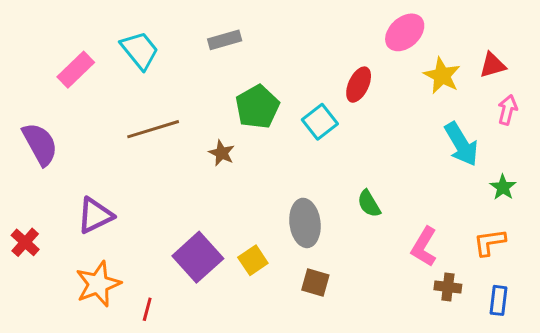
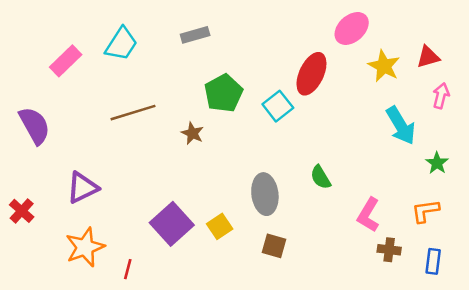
cyan trapezoid: (140, 50) -> (121, 44), turned 72
red ellipse: (359, 85) -> (311, 74), size x1.4

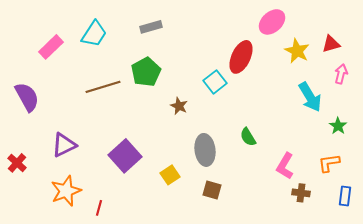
green pentagon: (224, 93) -> (146, 72), moved
brown star: (192, 133) -> (179, 106), moved
purple square: (172, 224) -> (125, 156), moved
blue rectangle: (433, 261) -> (345, 196), moved

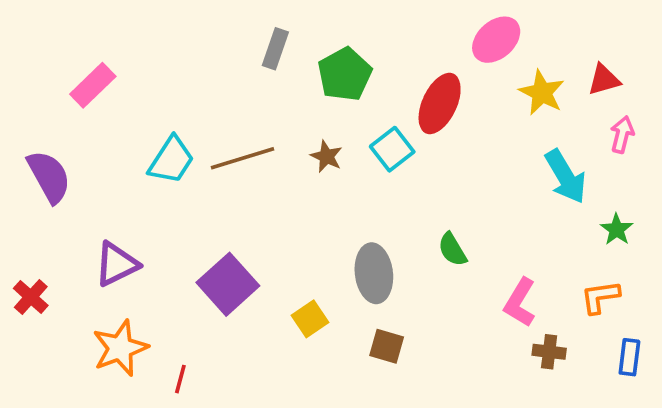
gray rectangle: (151, 27) -> (275, 49), turned -55
cyan trapezoid: (94, 34) -> (171, 160), moved
green pentagon: (146, 72) -> (345, 74), moved
brown line: (103, 87) -> (242, 158), moved
brown star: (179, 106) -> (326, 156), moved

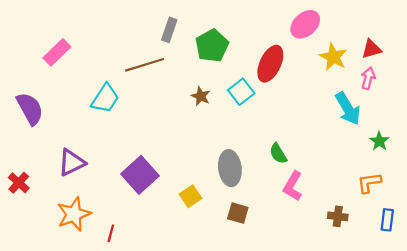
pink arrow: (622, 135) -> (368, 78), moved
brown line: (242, 158) -> (145, 65), moved
pink L-shape: (520, 302) -> (293, 186), moved

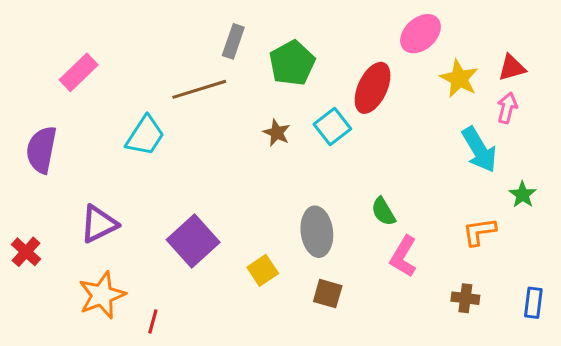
purple semicircle: (30, 109) -> (41, 150), turned -140
orange L-shape: (369, 183) -> (479, 232), moved

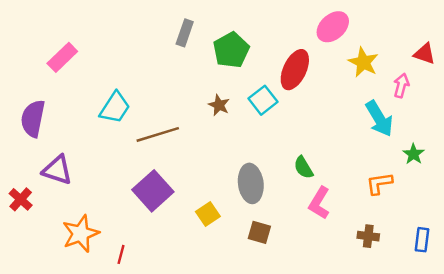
red triangle: (512, 68) -> (425, 54), moved, turned 35
brown line: (199, 89) -> (158, 134), moved
purple triangle: (99, 224) -> (57, 170), moved, turned 44

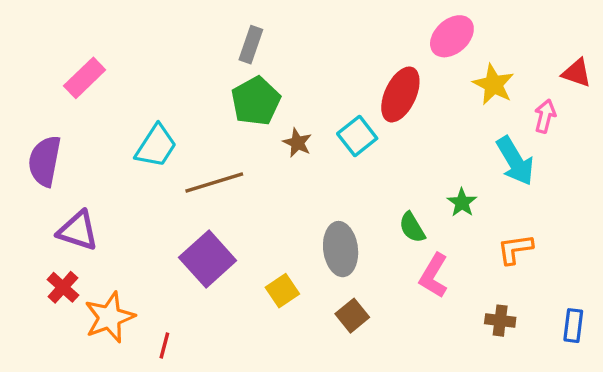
green pentagon: (231, 50) -> (256, 101), moved
green star: (414, 154) -> (462, 203), moved
red cross: (21, 199) -> (63, 287), moved
brown square: (259, 232) -> (352, 316), turned 35

